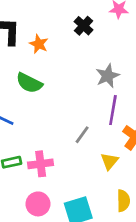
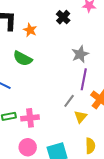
gray line: (82, 135) -> (69, 101), moved

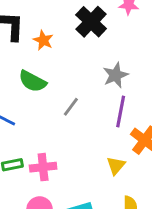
black cross: (63, 17) -> (91, 22), size x1.5
gray line: (69, 101) -> (71, 107), moved

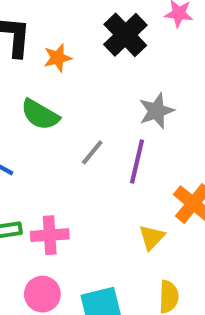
orange star: (43, 40) -> (58, 58), turned 30
purple line: (121, 111) -> (137, 161), moved

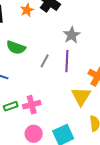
orange star: (58, 58) -> (27, 10), moved
yellow triangle: (152, 237) -> (81, 96), size x1.5

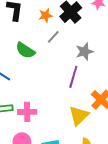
gray line: (45, 61) -> (53, 37), moved

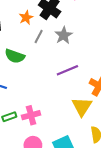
gray star: (85, 52) -> (64, 35), moved
purple line: (73, 77) -> (67, 70), turned 65

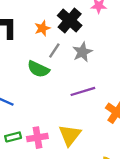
green semicircle: (15, 56) -> (38, 69), moved
yellow triangle: (82, 107) -> (70, 135), moved

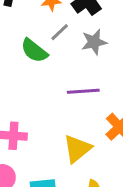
yellow triangle: (70, 135) -> (77, 149), moved

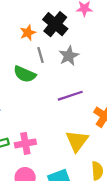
gray line: (60, 32) -> (41, 55), turned -49

